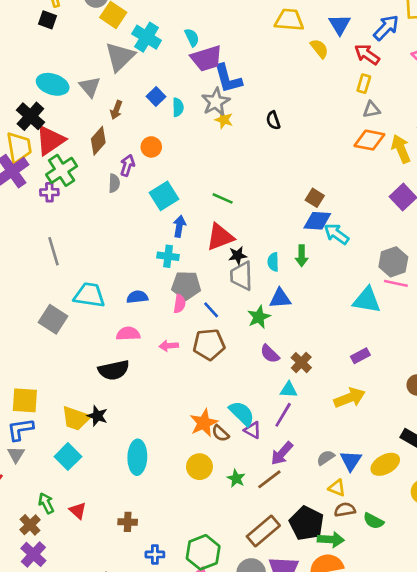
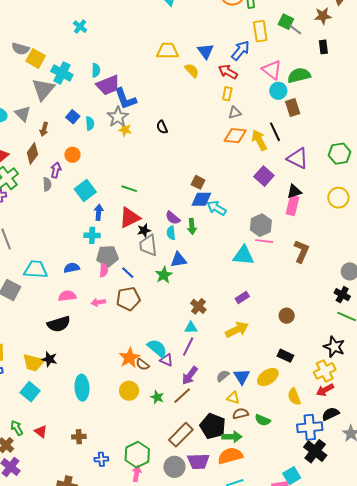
cyan semicircle: (192, 37) -> (96, 70), turned 32
purple semicircle: (270, 354) -> (173, 218), moved

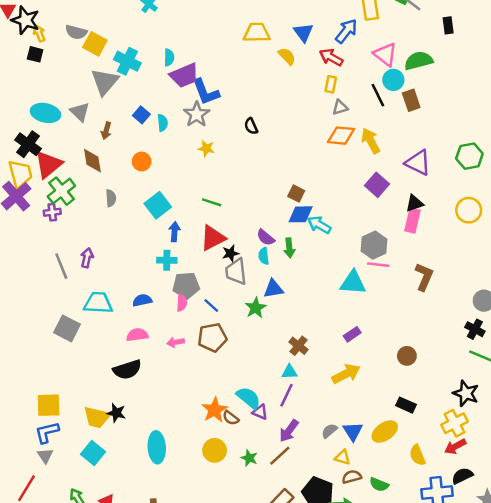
yellow star: (125, 130) -> (206, 148), moved
black line: (275, 132) -> (378, 95), moved
brown diamond: (32, 154) -> (92, 161), turned -45
purple arrow: (56, 170) -> (87, 258), moved

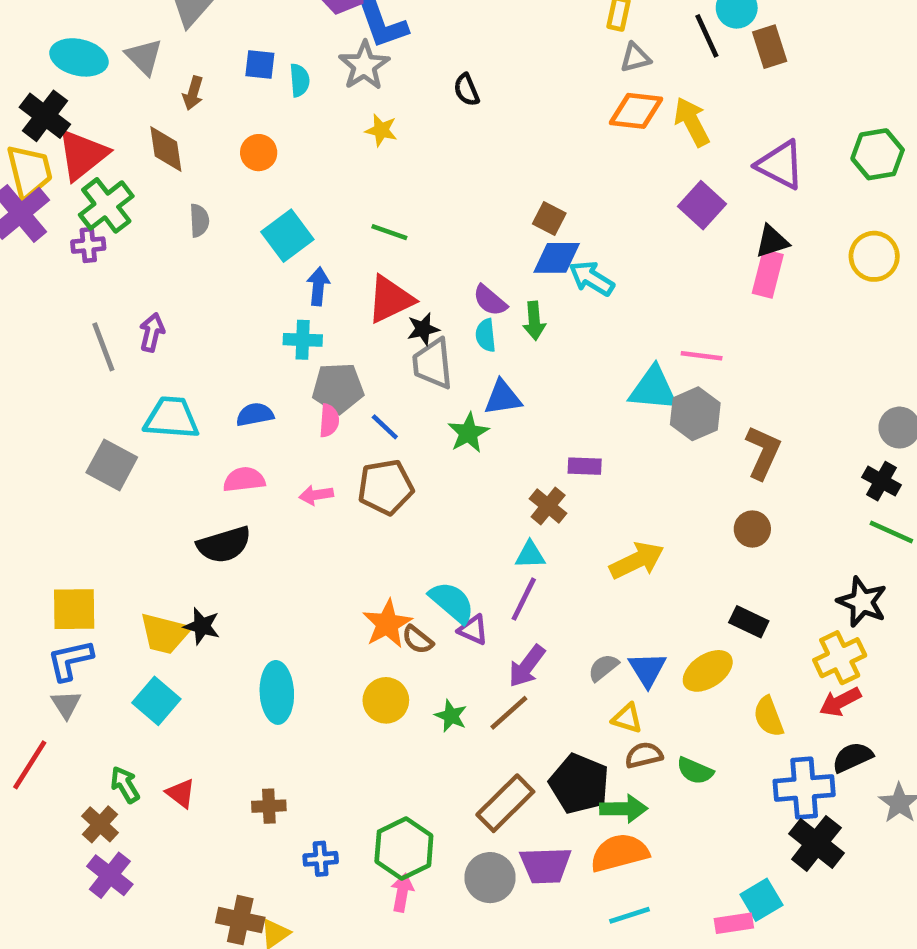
blue square: (141, 115) -> (260, 64), turned -35
gray hexagon: (374, 245) -> (695, 414), moved
brown L-shape: (424, 277) -> (763, 452), moved
purple rectangle: (352, 334) -> (585, 466), moved, turned 35

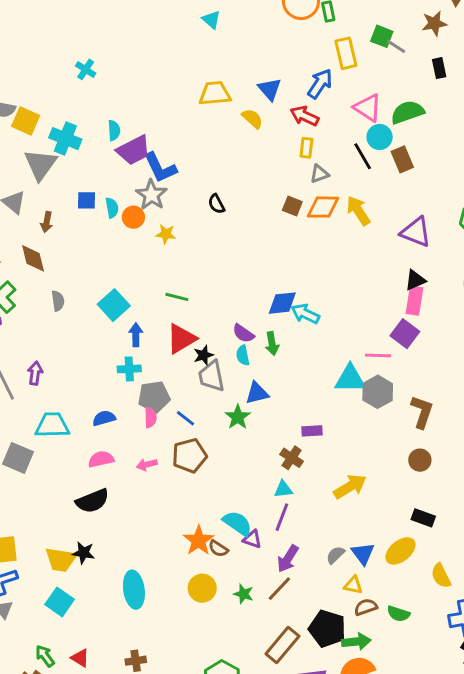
orange circle: (259, 153) -> (133, 217), moved
purple square: (702, 205) -> (405, 334), moved
brown square: (549, 219) -> (292, 206), moved

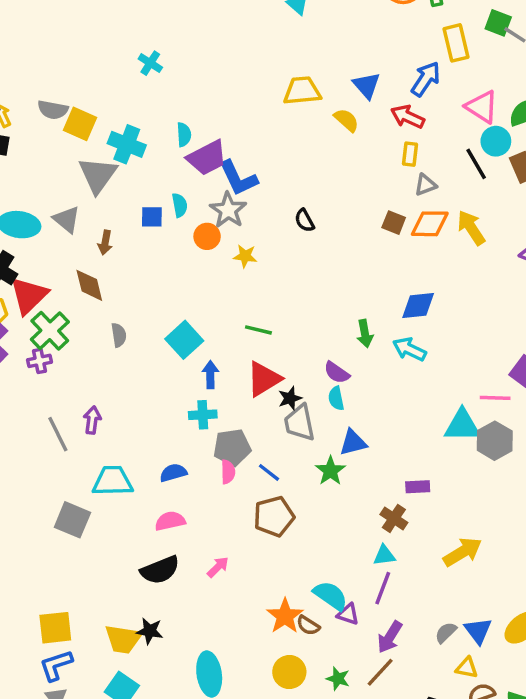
cyan semicircle: (112, 208) -> (180, 205), moved
blue diamond: (282, 303) -> (418, 305), moved
green arrow: (272, 343) -> (365, 334), moved
pink arrow: (147, 465) -> (218, 567), moved, turned 150

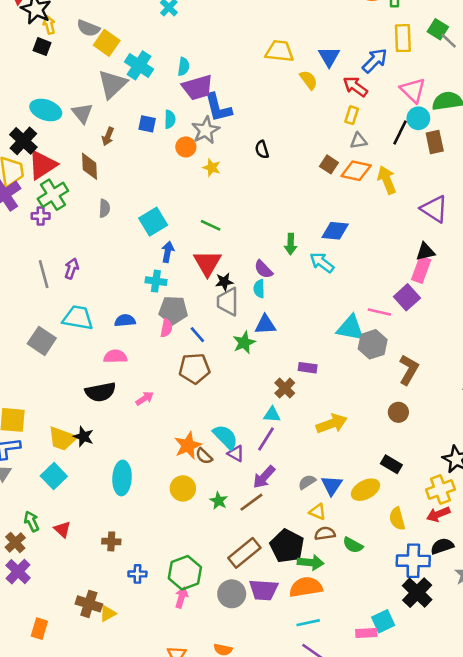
black line: (476, 164) -> (400, 132), turned 45
red triangle: (264, 379) -> (207, 263), turned -40

